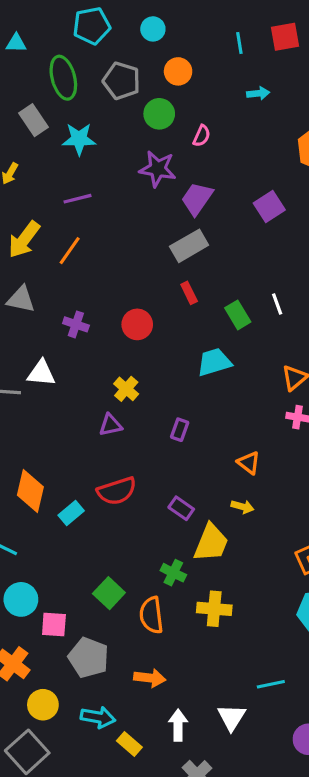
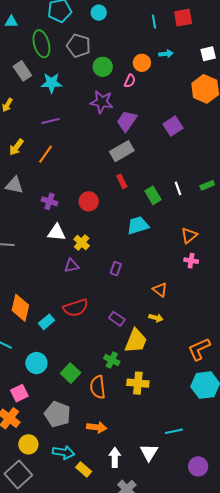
orange circle: (178, 71) -> (142, 63), moved
yellow arrow: (24, 240) -> (16, 147), size x0.7
white triangle: (41, 373) -> (57, 232), moved
cyan circle: (21, 599) -> (36, 363), moved
pink square: (54, 625) -> (19, 393), moved, turned -30

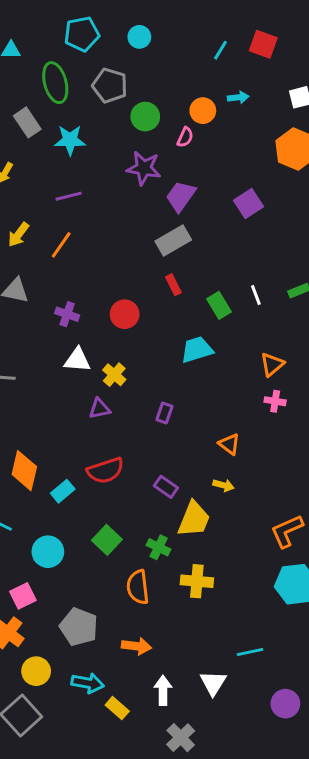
red square: (183, 18) -> (263, 44), turned 30
cyan line: (154, 22) -> (220, 50), turned 40
green square: (71, 373) -> (107, 540), moved

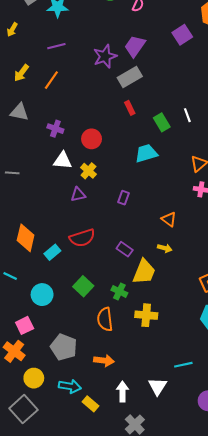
purple star: (144, 168) -> (105, 56), moved, turned -30
purple square: (249, 204) -> (182, 35), moved
red circle: (125, 314) -> (92, 139), moved

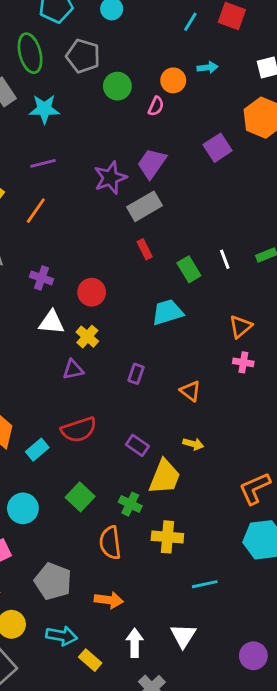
orange triangle: (169, 219) -> (190, 391), moved
cyan line: (183, 365) -> (205, 584), moved

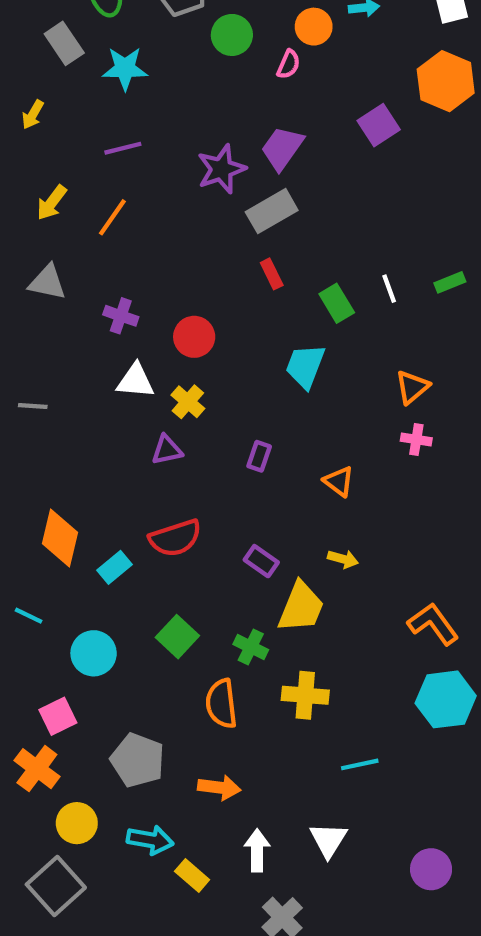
cyan trapezoid: (167, 312) -> (305, 366), turned -52
orange L-shape: (255, 488) -> (433, 624), turned 78

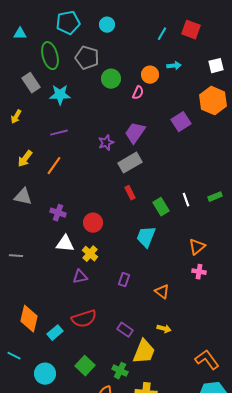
purple star: (221, 169) -> (106, 143), size x0.7

